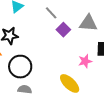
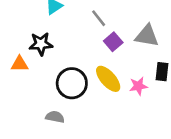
black circle: (20, 67) -> (72, 83), moved
yellow ellipse: (70, 83) -> (108, 79), moved

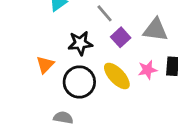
black star: (41, 44) -> (80, 43), moved
orange triangle: (20, 64) -> (45, 65), moved, turned -42
pink star: (138, 86) -> (148, 70), moved

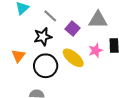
gray line: (105, 13) -> (50, 16), moved

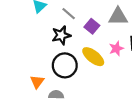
orange triangle: (18, 56) -> (37, 82), moved

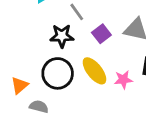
pink star: (116, 49) -> (123, 80), moved

